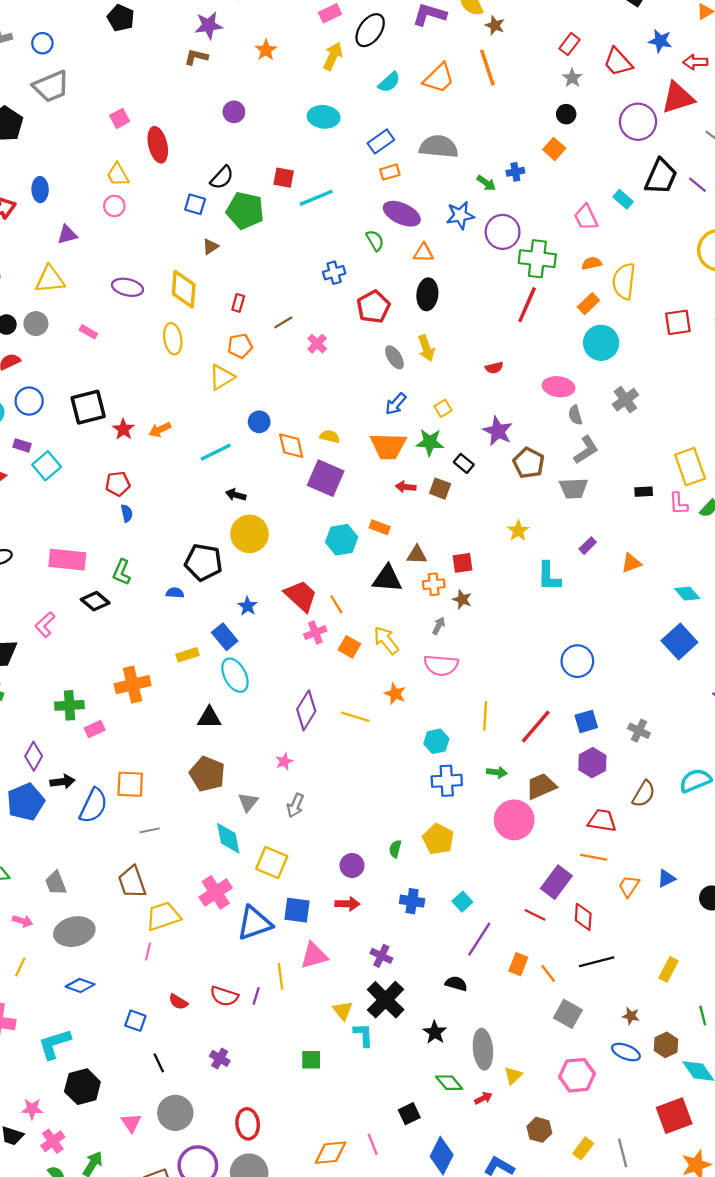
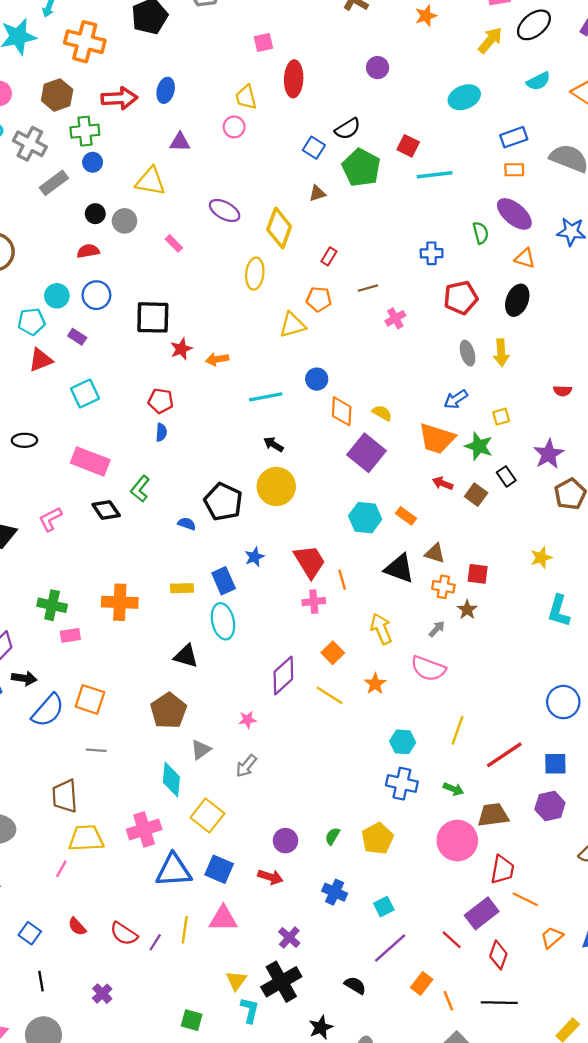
cyan ellipse: (324, 117) -> (464, 97), turned -44
cyan square: (47, 466) -> (85, 393), moved
orange square: (349, 647) -> (333, 653), moved
red trapezoid: (602, 821) -> (502, 870), moved, turned 76

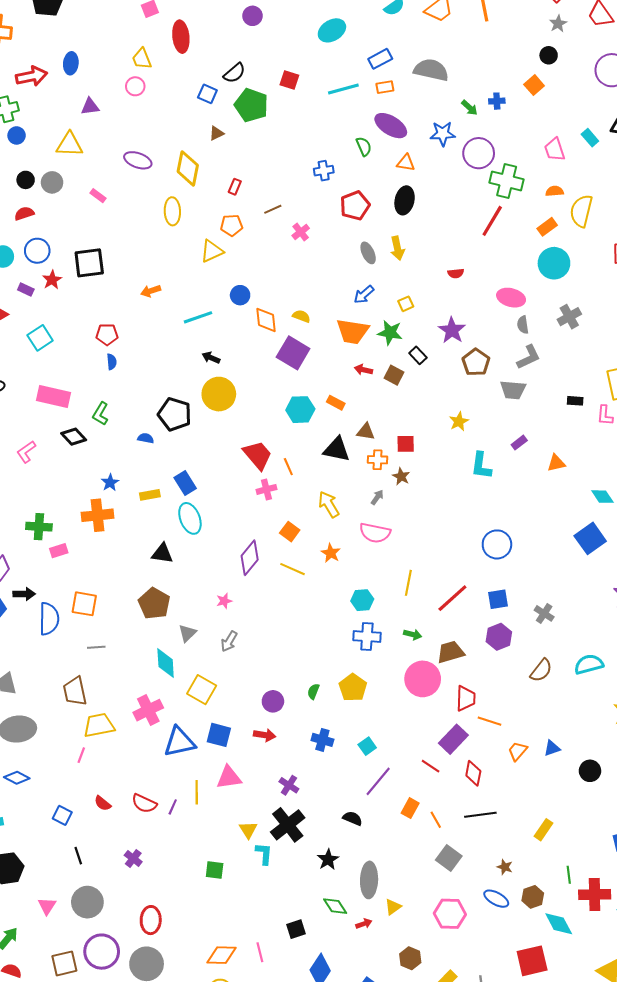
cyan line: (435, 175) -> (343, 89), moved
red star: (181, 349) -> (52, 280), moved
blue star: (254, 557) -> (110, 483), moved
blue semicircle: (48, 710) -> (49, 619), turned -32

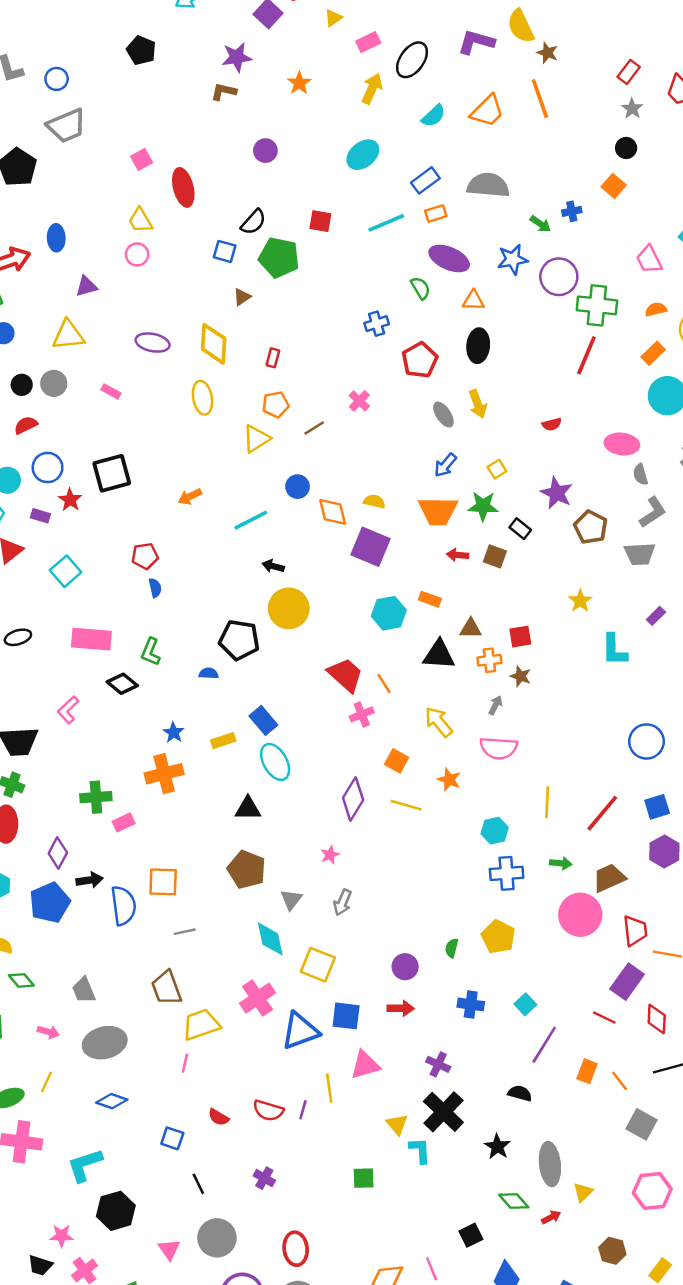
brown line: (273, 209) -> (314, 428), moved

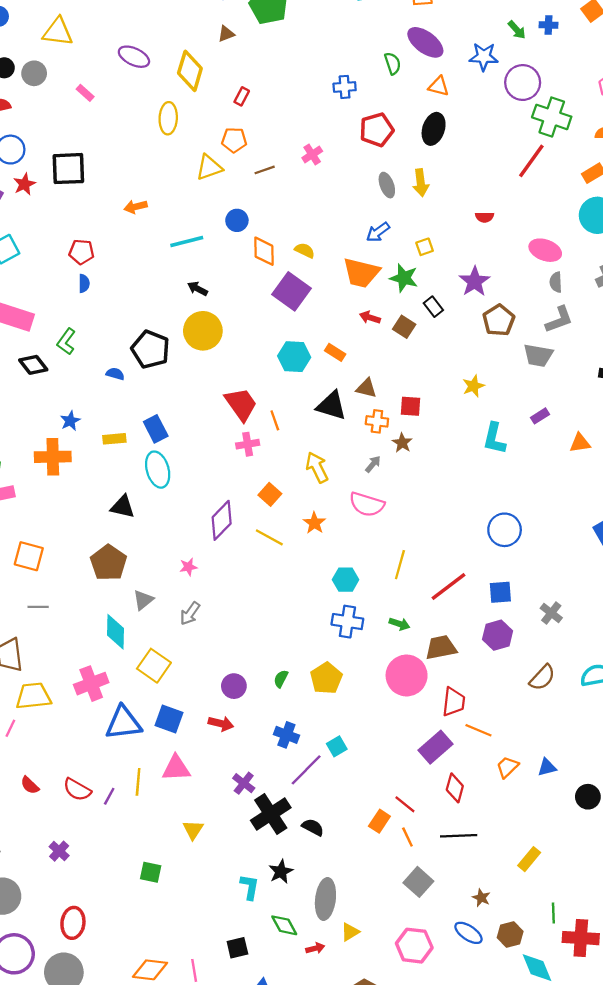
red line: (604, 1018) -> (405, 804), moved
purple line: (544, 1045) -> (306, 770), moved
black cross: (443, 1112) -> (271, 814), moved
cyan L-shape: (420, 1150) -> (250, 887), moved

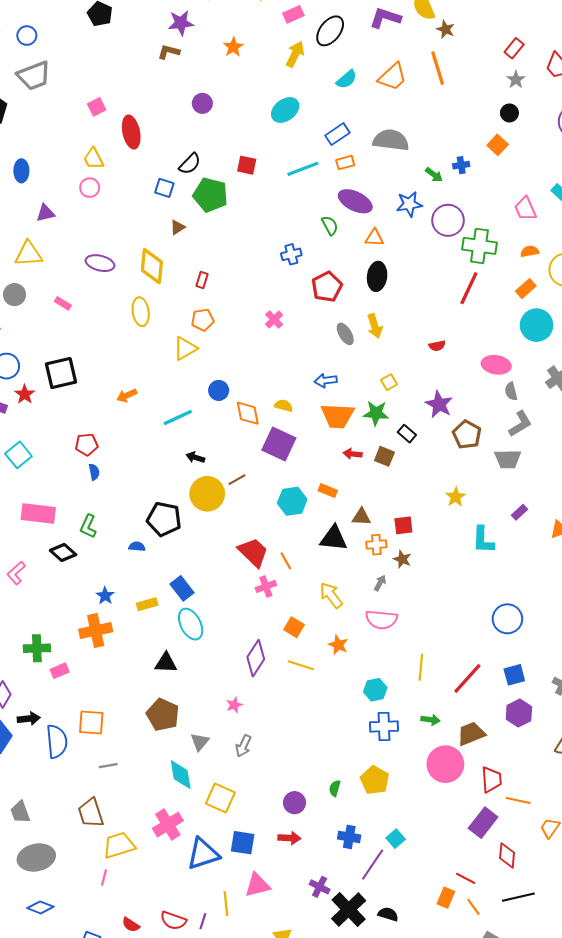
brown line: (265, 170) -> (237, 480), moved
blue arrow: (378, 232) -> (326, 380), moved, turned 40

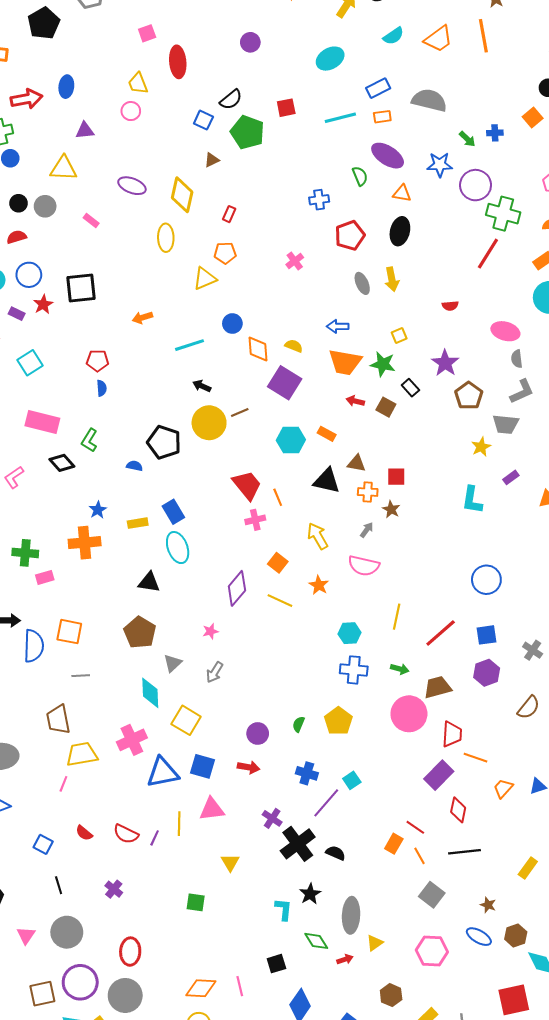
red square: (247, 165) -> (286, 108), turned -30
yellow star: (456, 497) -> (481, 447), moved

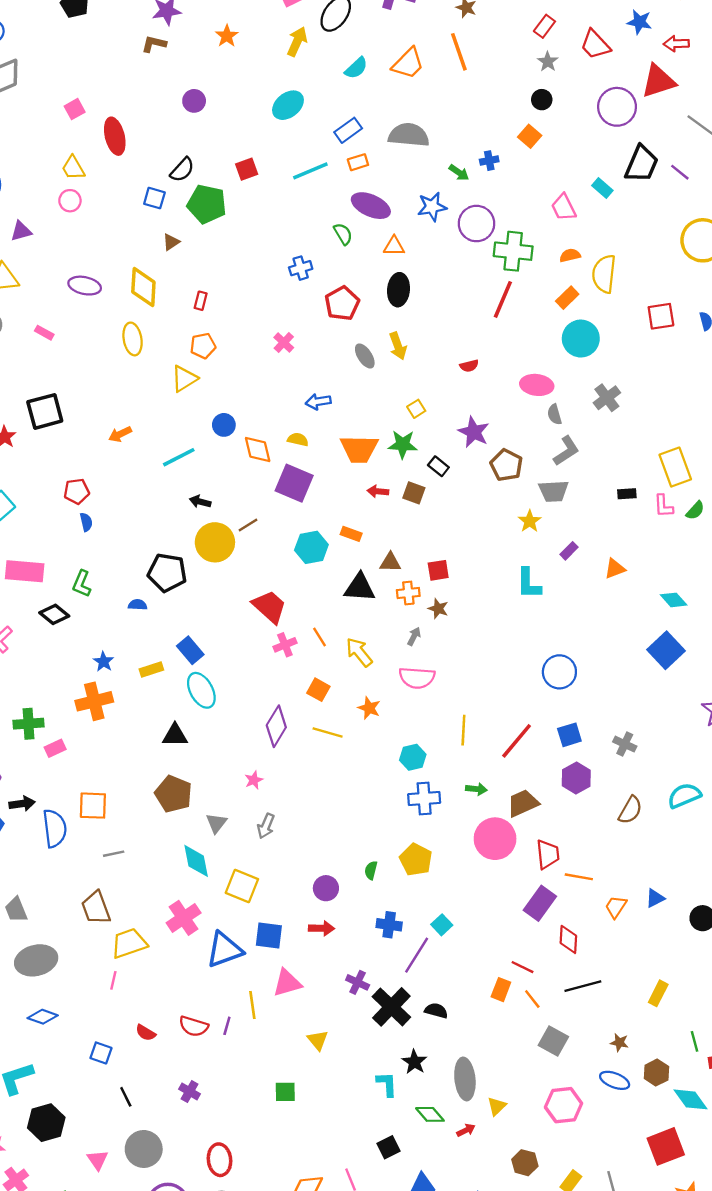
blue arrow: (338, 326) -> (318, 402), moved
orange line: (278, 497) -> (320, 637), moved

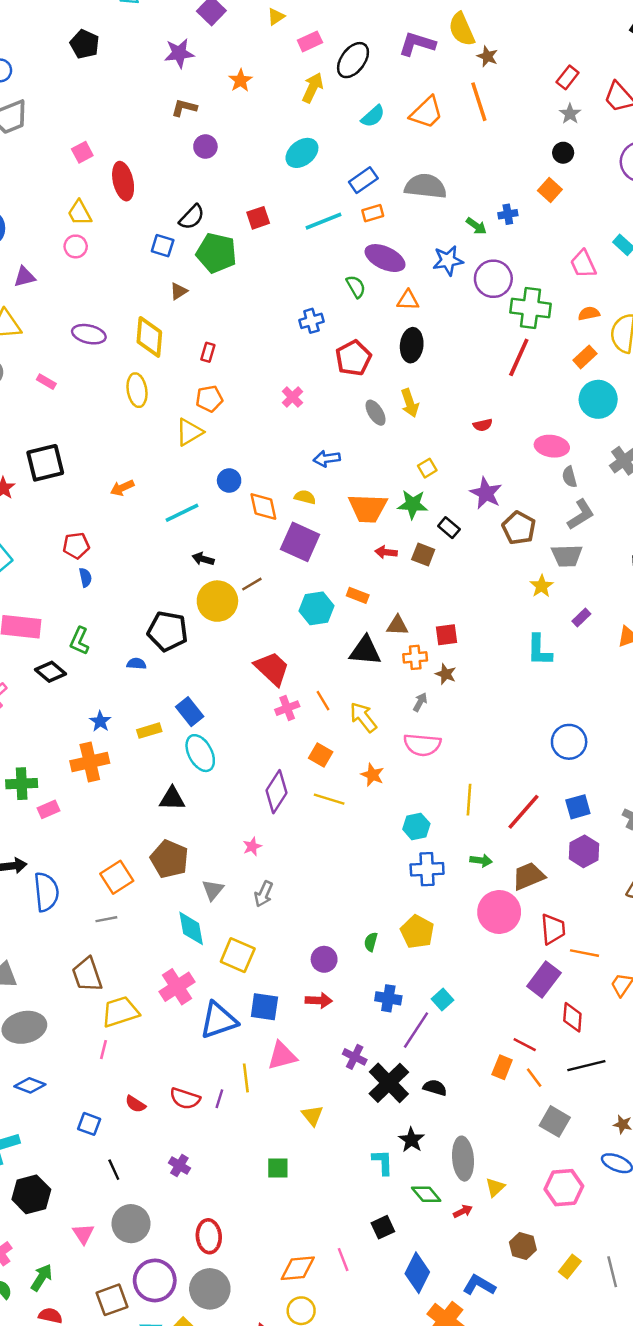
brown L-shape: (154, 44) -> (184, 108), moved
orange square: (93, 806) -> (117, 877), moved, turned -36

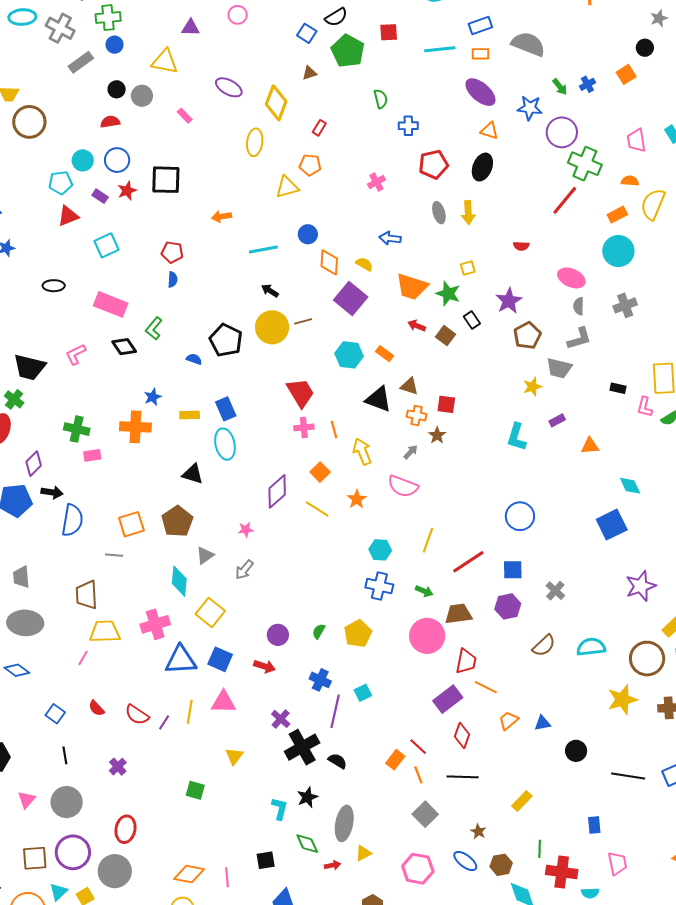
blue cross: (508, 214) -> (587, 84), turned -35
green semicircle: (356, 287) -> (381, 99), moved
purple line: (416, 1030) -> (335, 711), turned -36

